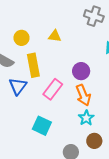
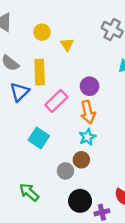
yellow triangle: (55, 36) -> (67, 45), turned 40
yellow circle: (21, 38) -> (42, 32), moved
brown circle: (94, 141) -> (81, 160), moved

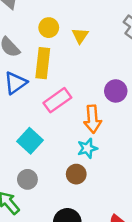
yellow circle: (42, 32) -> (49, 28), moved
purple circle: (90, 86) -> (116, 91), moved
gray circle: (65, 171) -> (27, 179), moved

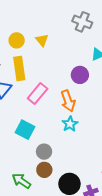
brown circle: (76, 174) -> (44, 170), moved
gray circle: (27, 179) -> (44, 152), moved

